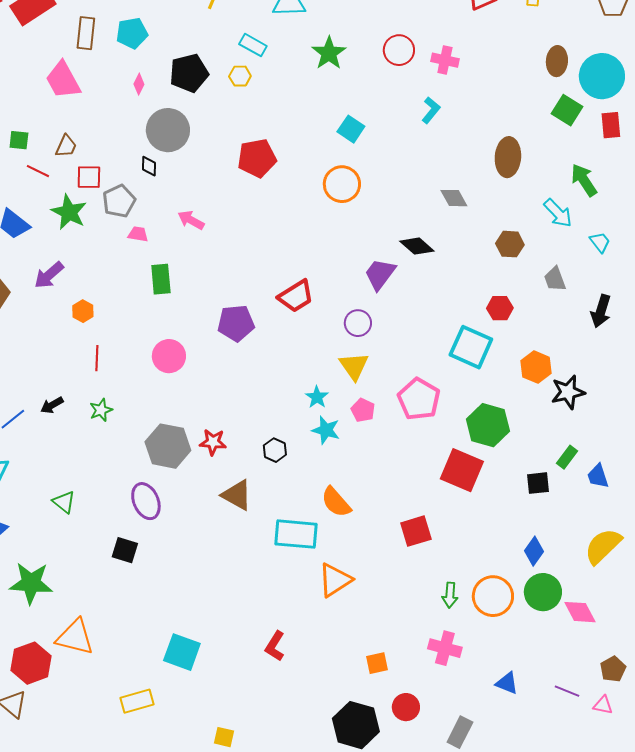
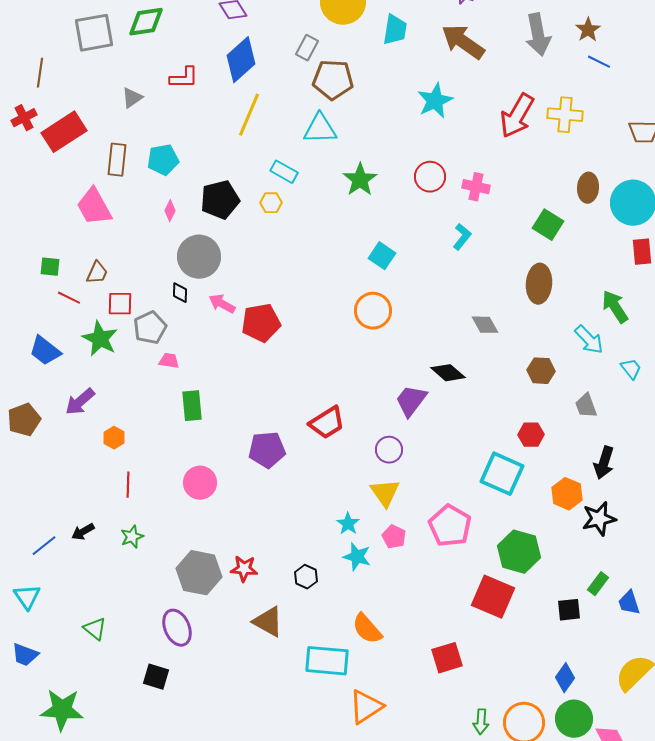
green square: (567, 110) -> (548, 225), moved
red pentagon: (257, 158) -> (261, 323), moved
pink arrow: (191, 220) -> (222, 304), moved
black arrow: (601, 311) -> (604, 463), moved

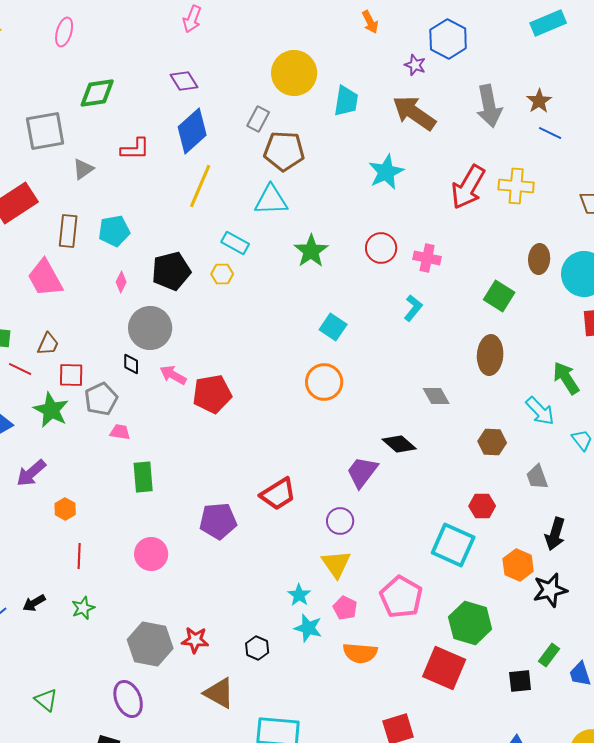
gray square: (94, 33) -> (45, 131), moved
orange semicircle: (367, 629) -> (360, 653), moved, turned -44

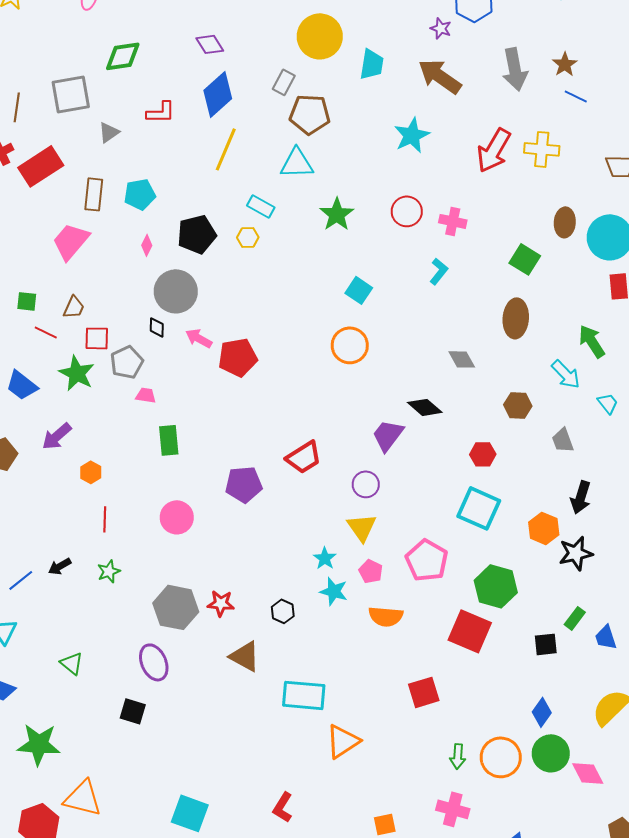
pink trapezoid: (45, 278) -> (71, 241), turned 69
red hexagon: (482, 506) -> (483, 454), moved

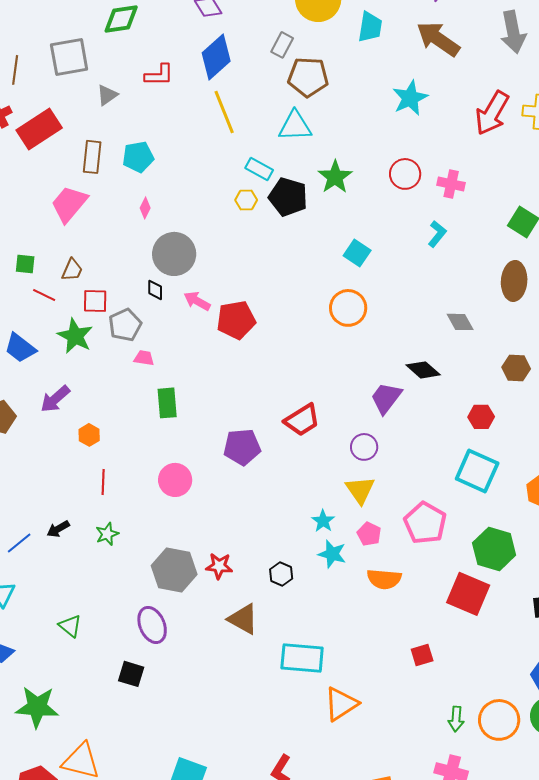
yellow line: (226, 149) -> (224, 112), turned -45
black pentagon: (197, 234) -> (288, 197), moved, turned 30
red square: (424, 692) -> (422, 655), size x0.7

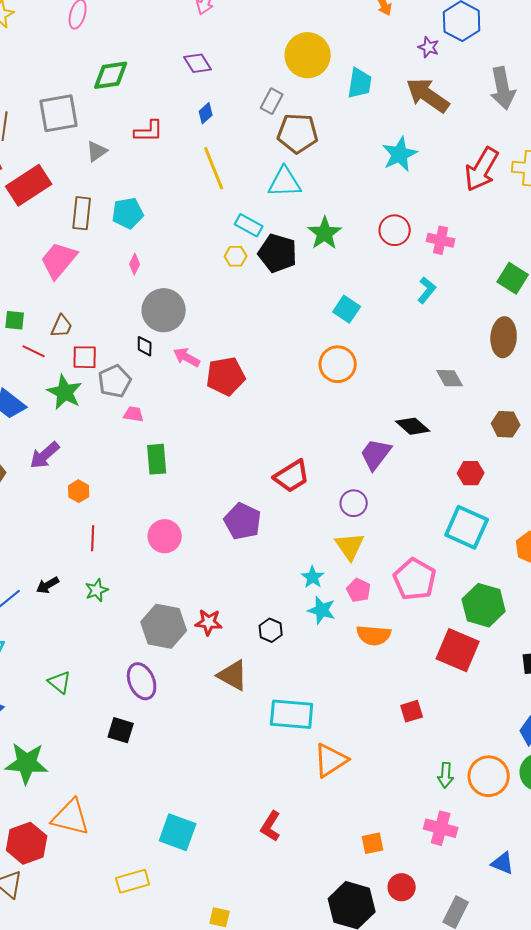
blue diamond: (216, 57) -> (206, 113), size x0.5
purple pentagon: (242, 447) -> (243, 521), moved, turned 30

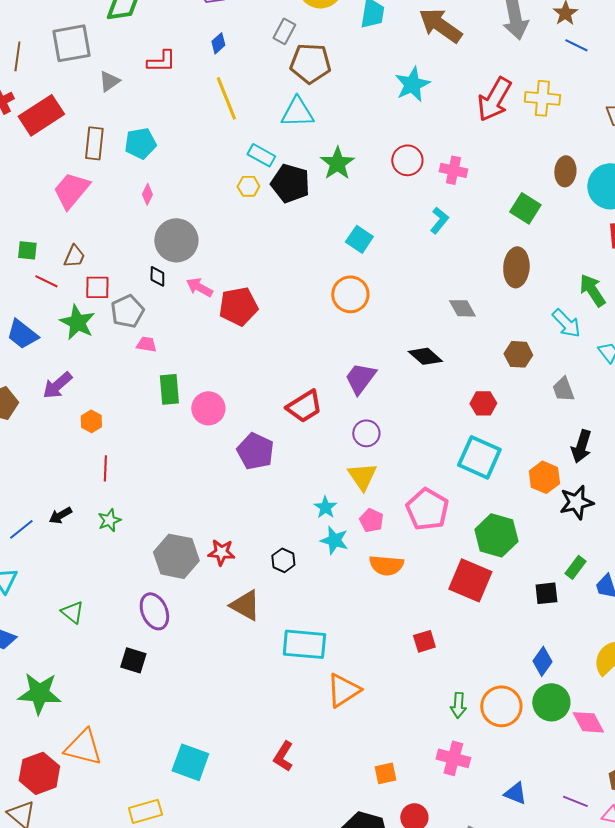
purple trapezoid: (376, 454) -> (360, 378), moved
pink circle: (165, 536) -> (208, 408), moved

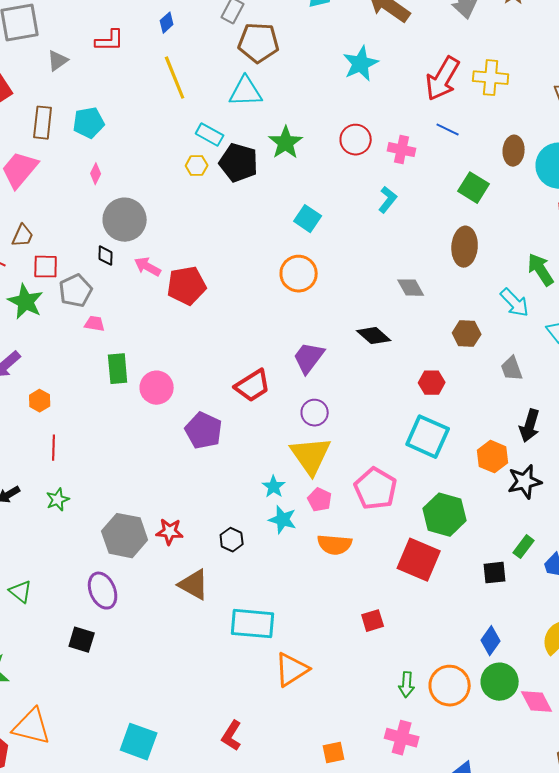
blue line: (576, 45) -> (448, 130), moved
yellow triangle: (362, 476) -> (311, 456), size x1.4

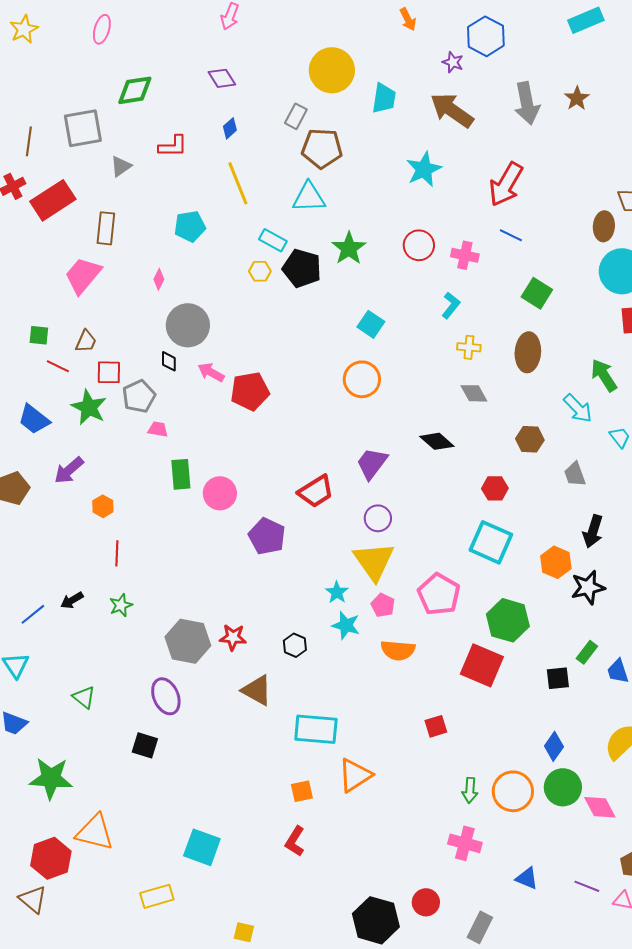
yellow cross: (491, 78) -> (469, 347), moved, size x0.7
cyan pentagon: (89, 123) -> (190, 226), moved
brown ellipse: (514, 151) -> (604, 226), moved
orange square: (334, 753) -> (302, 791), moved

